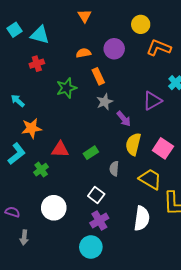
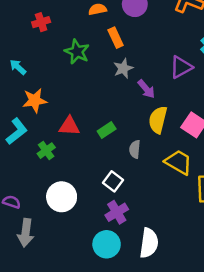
green star: (66, 88) -> (77, 52), turned -30
white semicircle: (142, 218) -> (149, 243), moved
gray arrow: (24, 237) -> (26, 233), size x1.5

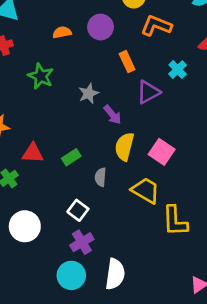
orange rectangle: (116, 38) -> (127, 62), moved

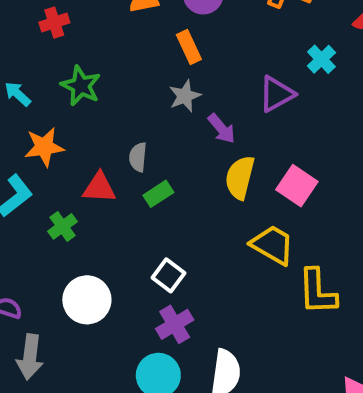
orange rectangle: (127, 62) -> (189, 47), moved
green star: (41, 76) -> (81, 86), moved
gray semicircle: (101, 177) -> (138, 157), moved

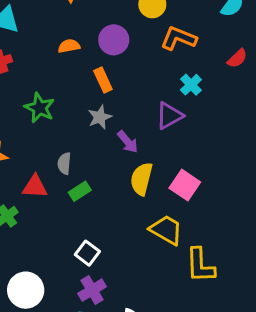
cyan cross: (321, 59) -> (191, 85), moved
green star: (81, 86) -> (40, 108), moved
white circle: (87, 300) -> (26, 290), moved

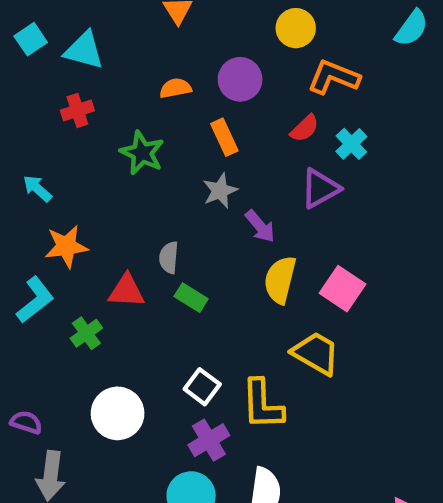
red semicircle: (237, 58) -> (305, 128), moved
green star: (40, 108) -> (142, 153), moved
green rectangle: (80, 191) -> (191, 298), turned 65
yellow L-shape: (200, 265) -> (262, 404), moved
white circle: (26, 290) -> (118, 413), moved

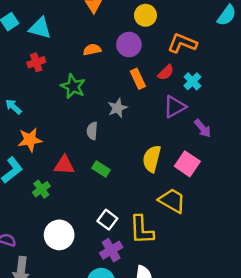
yellow circle: (296, 28) -> (145, 15), moved
orange rectangle: (224, 137) -> (138, 79), moved
purple arrow: (260, 226) -> (203, 128), moved
gray semicircle: (169, 257) -> (92, 131), moved

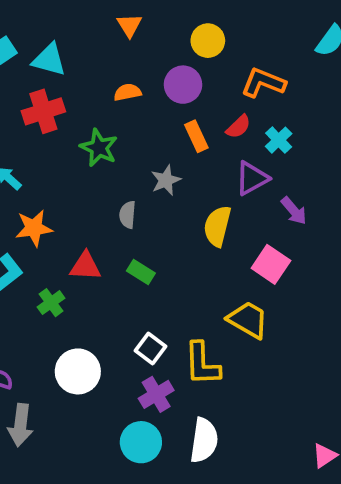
red cross: (36, 62) -> (43, 111), size x1.5
yellow semicircle: (152, 159) -> (217, 226), moved

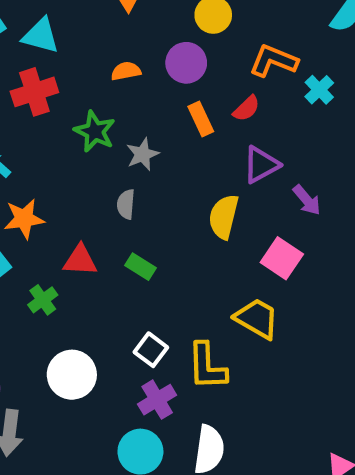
cyan cross: (279, 140) -> (319, 90), moved
gray star: (166, 180) -> (143, 154), moved

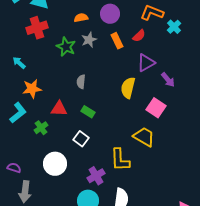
gray star: (143, 154) -> (89, 40), moved
white square: (151, 350) -> (81, 139), moved

